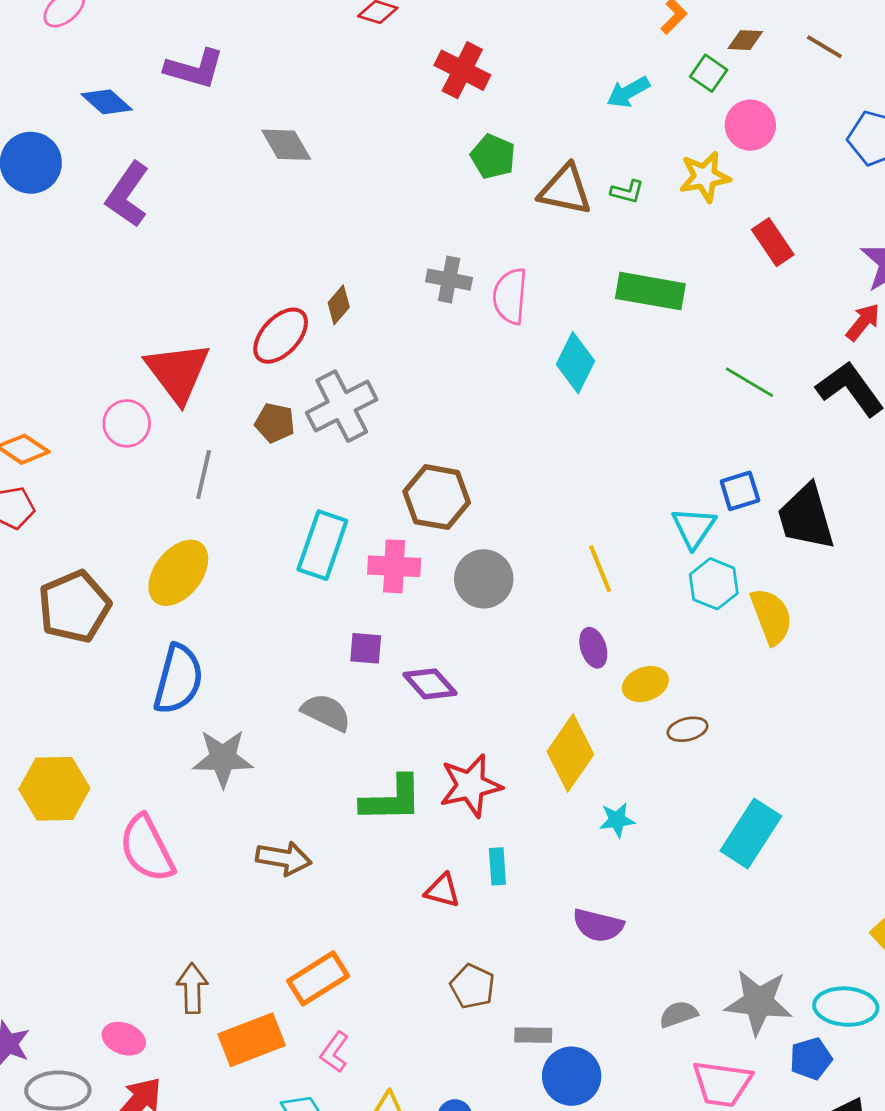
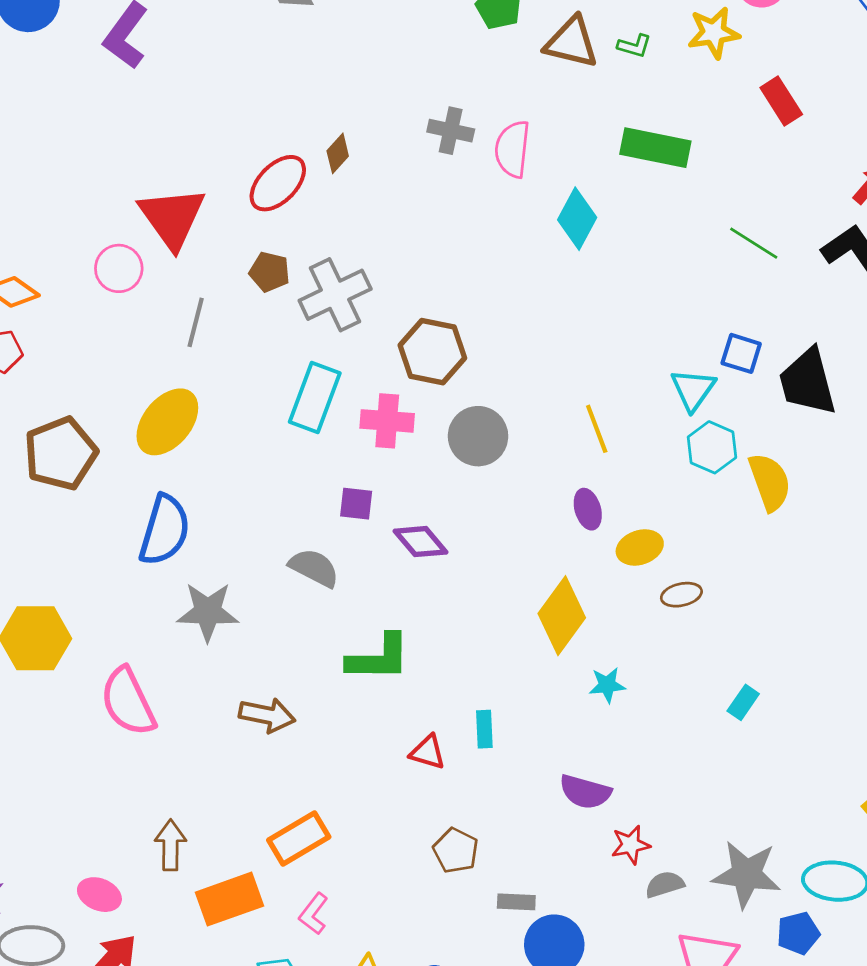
gray cross: (342, 406) -> (335, 295), moved
blue square: (740, 491) -> (741, 353), turned 33
red star: (471, 786) -> (631, 845), moved, size x0.6
cyan rectangle: (751, 833) -> (743, 702), size x0.5

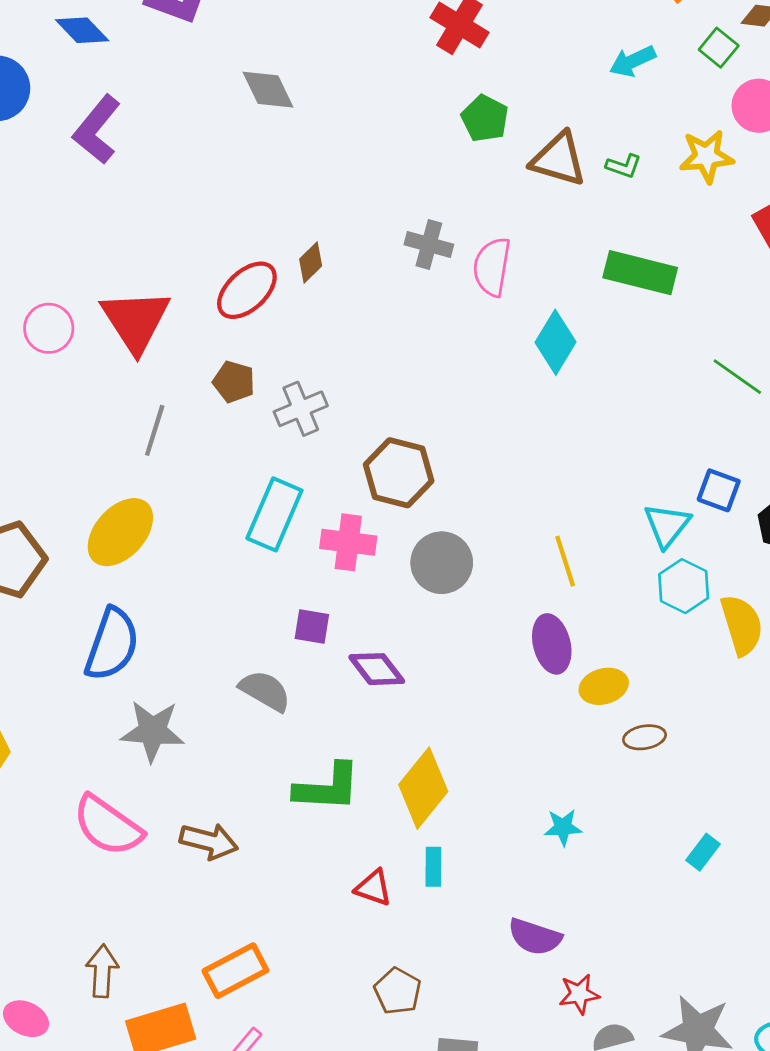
pink circle: (119, 268) -> (49, 328), moved
gray cross: (335, 295) -> (301, 409), size x0.7
purple ellipse: (588, 509) -> (552, 644), size x1.4
yellow diamond: (562, 616) -> (423, 788), moved
pink semicircle: (128, 702) -> (108, 826), moved, turned -32

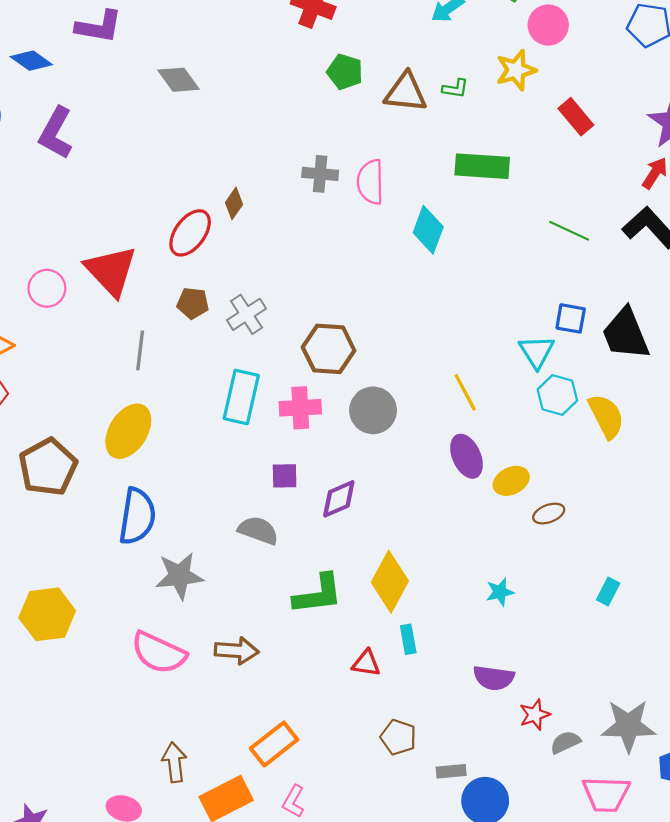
purple diamond: (377, 669) -> (339, 499), turned -66

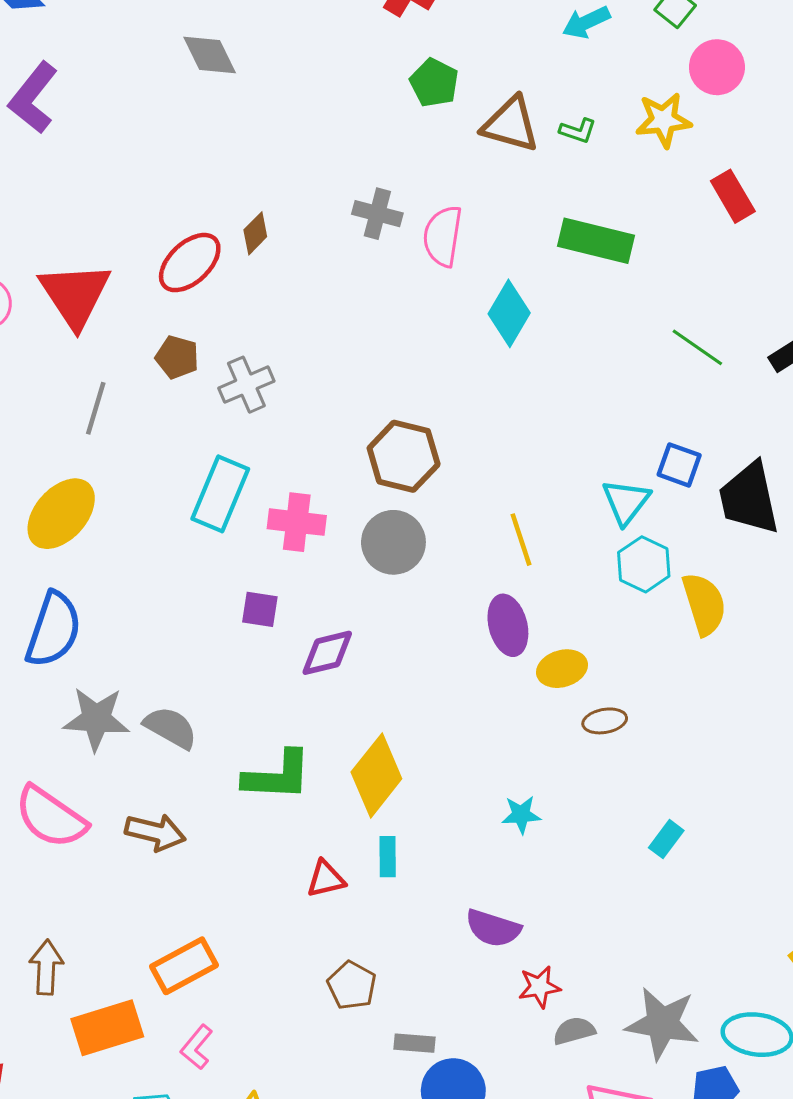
brown hexagon: (329, 349) -> (404, 456), moved
gray semicircle: (258, 530) -> (171, 728), moved
red triangle: (366, 663) -> (326, 879), turned -32

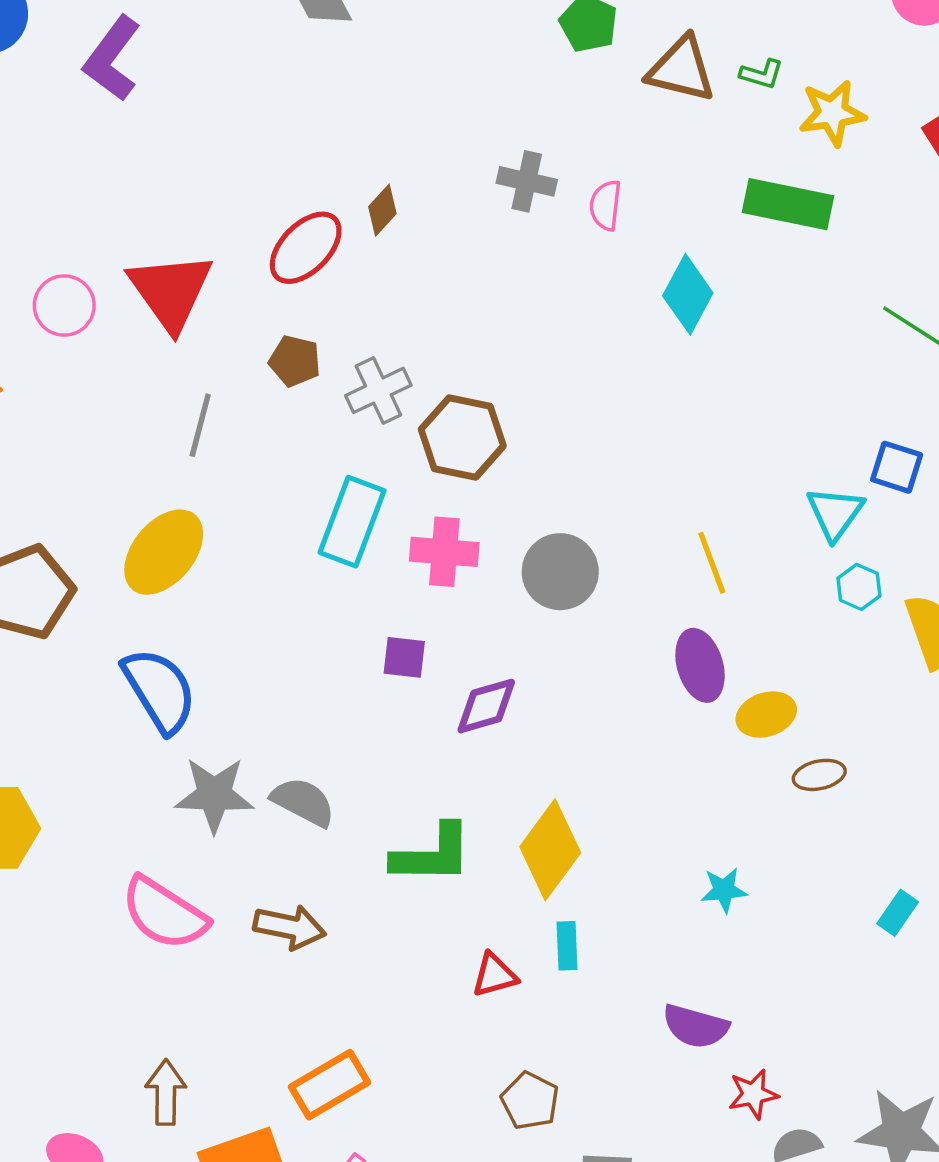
yellow star: (663, 120) -> (832, 113), moved
pink semicircle: (443, 236) -> (605, 205), size x0.7
brown hexagon: (404, 456) -> (462, 438), moved
cyan hexagon: (644, 564) -> (859, 587), size x0.7
blue semicircle: (53, 630) -> (160, 690), turned -48

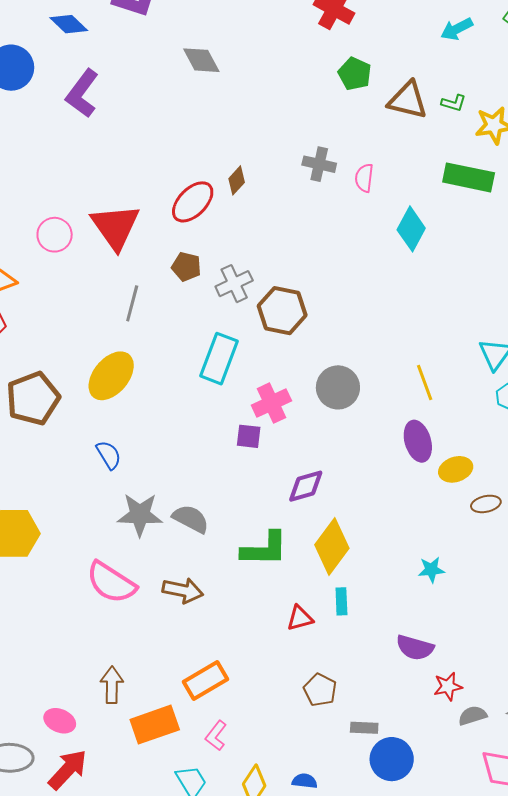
pink cross: (444, 552) -> (271, 403), moved, turned -30
blue semicircle: (160, 690) -> (109, 455), size x0.6
purple diamond: (486, 706) -> (306, 486), moved

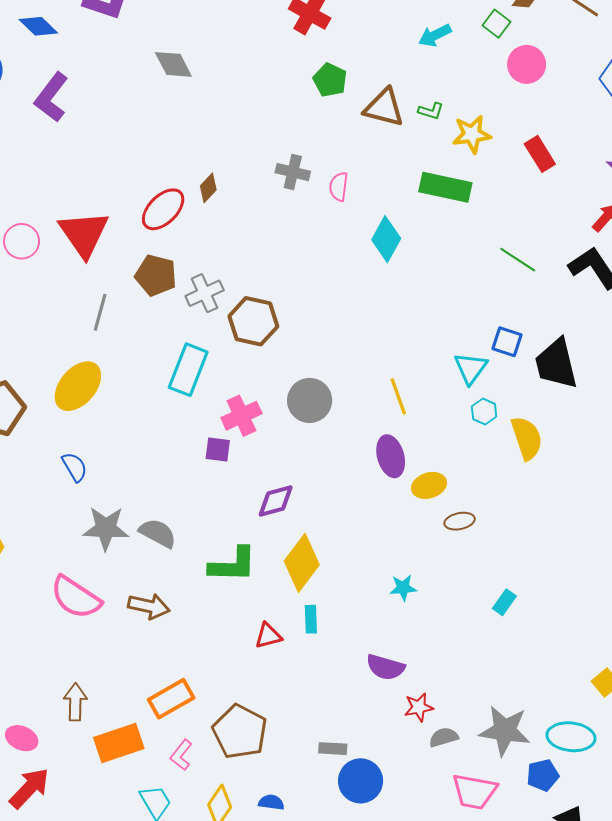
brown pentagon: (186, 267) -> (156, 275), size x1.4
brown pentagon: (320, 690) -> (240, 732), moved, size x1.6

